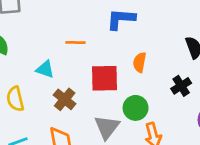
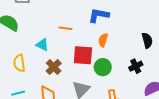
orange semicircle: (140, 62) -> (103, 40), moved
green circle: (136, 108) -> (103, 67), moved

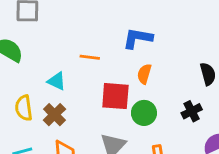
brown cross: (54, 67) -> (54, 115), moved

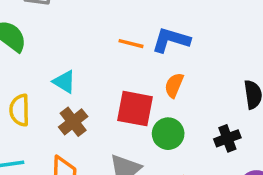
orange line: (90, 57) -> (131, 44), moved
brown cross: (54, 115) -> (73, 122), moved

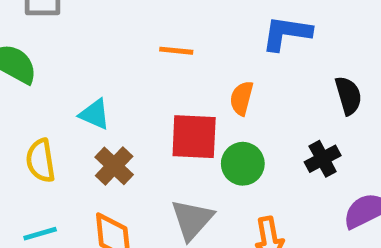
blue L-shape: (171, 40) -> (287, 33), moved

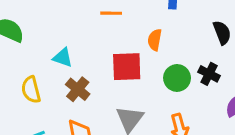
black cross: (323, 159) -> (209, 74), turned -30
green circle: (243, 164) -> (177, 78), moved

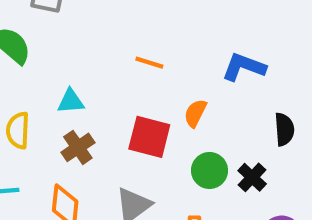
cyan triangle: (63, 58) -> (71, 101), turned -40

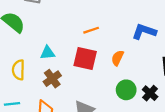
orange line: (149, 63) -> (91, 30), turned -35
red square: (149, 137) -> (85, 59), moved

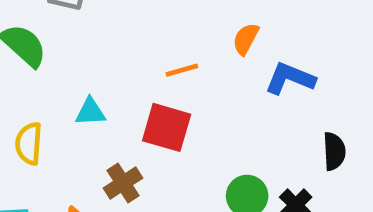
orange semicircle: (117, 58) -> (246, 39), moved
brown cross: (52, 79) -> (123, 183), moved

